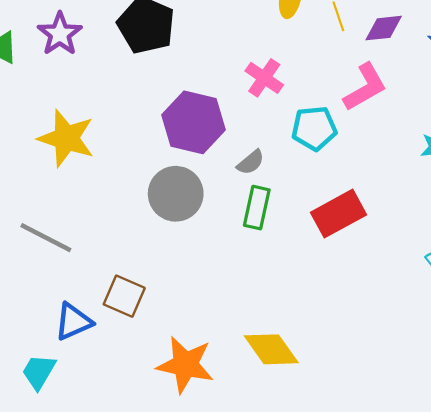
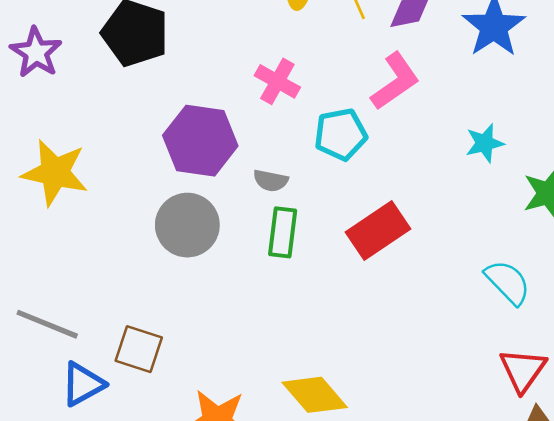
gray semicircle: (251, 162) -> (271, 181), turned 56
gray line: (46, 238) -> (47, 324), moved

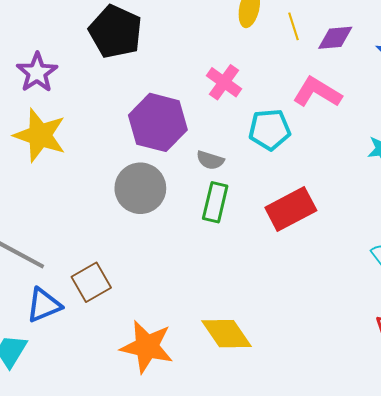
purple star: (36, 52) -> (37, 73), moved
pink L-shape: (395, 81) -> (317, 92), turned -120
brown square: (139, 349) -> (91, 282), turned 36

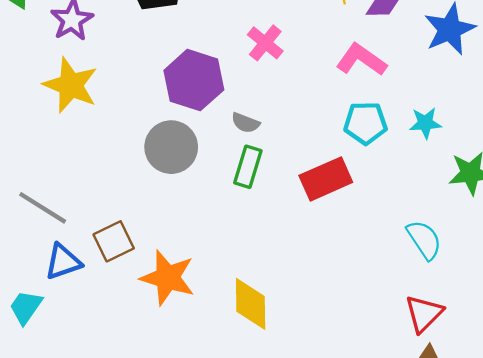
cyan pentagon: (270, 130) -> (365, 123), moved
yellow diamond: (227, 334) -> (251, 304), turned 30
orange star: (147, 347) -> (168, 278), moved

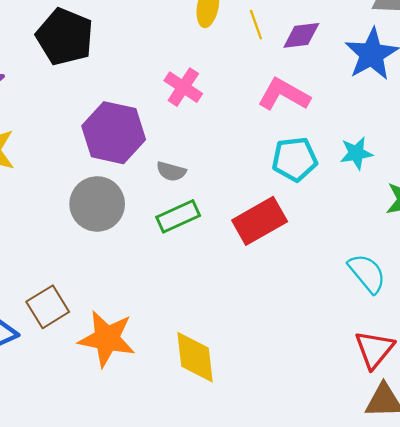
green rectangle: (248, 167) -> (178, 216), turned 54

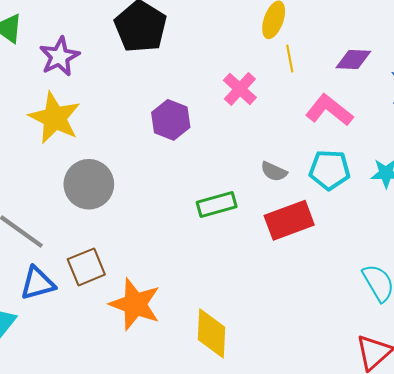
yellow line: (256, 25) -> (290, 59), moved
purple hexagon: (114, 133) -> (171, 120), size x0.7
gray semicircle: (171, 171) -> (274, 172), moved
gray circle: (97, 204) -> (89, 184), moved

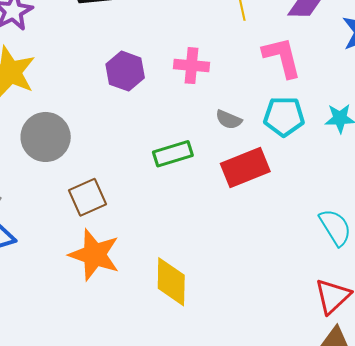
pink cross: (240, 89) -> (192, 66), moved, turned -36
pink L-shape: (329, 110) -> (282, 57), turned 39
brown square: (86, 267) -> (87, 197), moved

